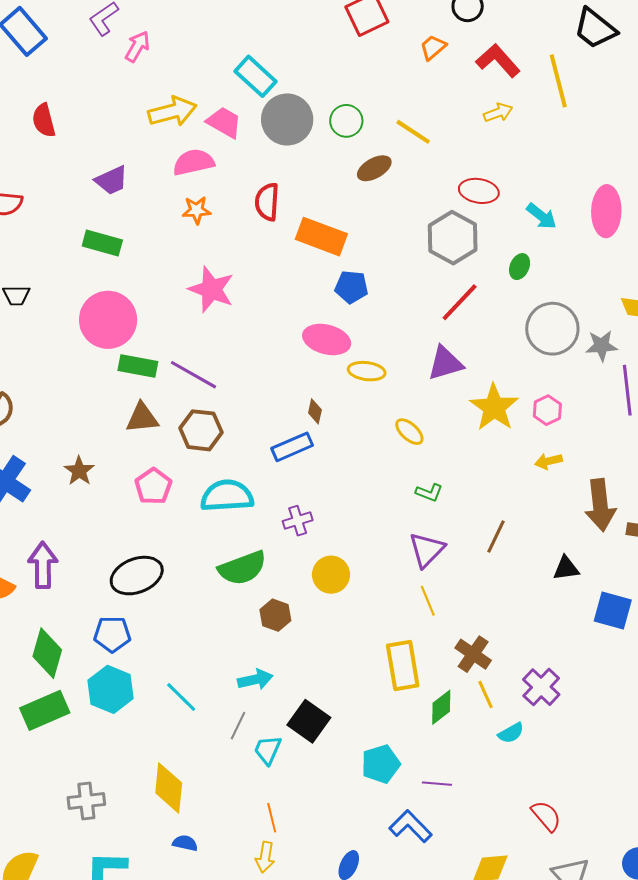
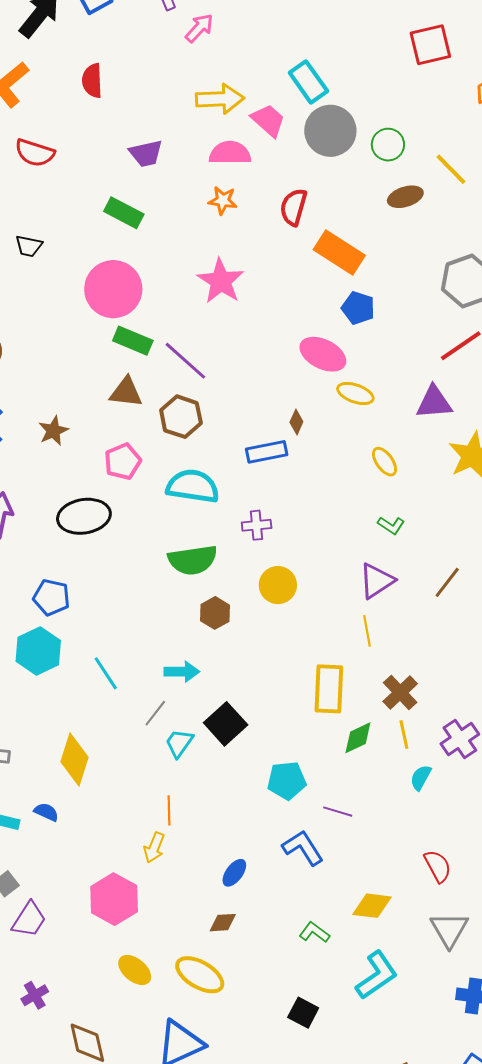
black ellipse: (137, 576) -> (84, 516), moved
cyan semicircle: (511, 733) -> (421, 778), turned 136
blue semicircle: (185, 843) -> (46, 812), moved

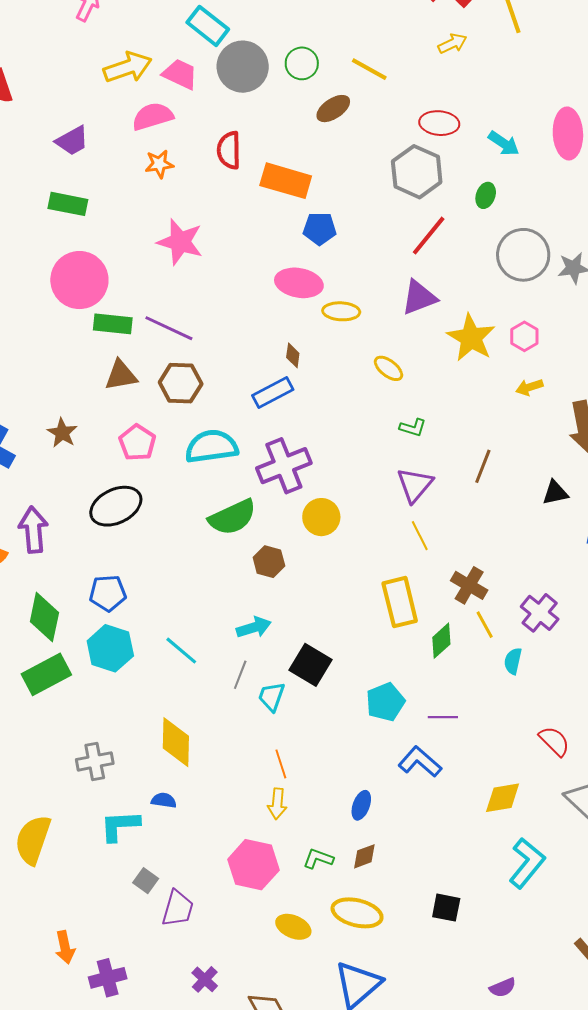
purple cross: (257, 525) -> (284, 466), size x1.8
green L-shape: (314, 932) -> (318, 859), moved
black square: (303, 1013) -> (446, 908), moved

